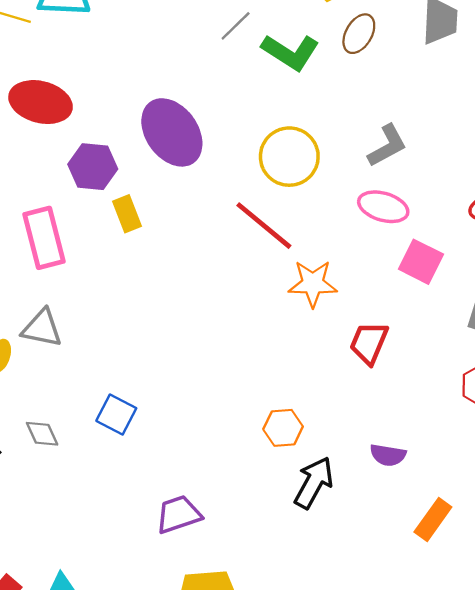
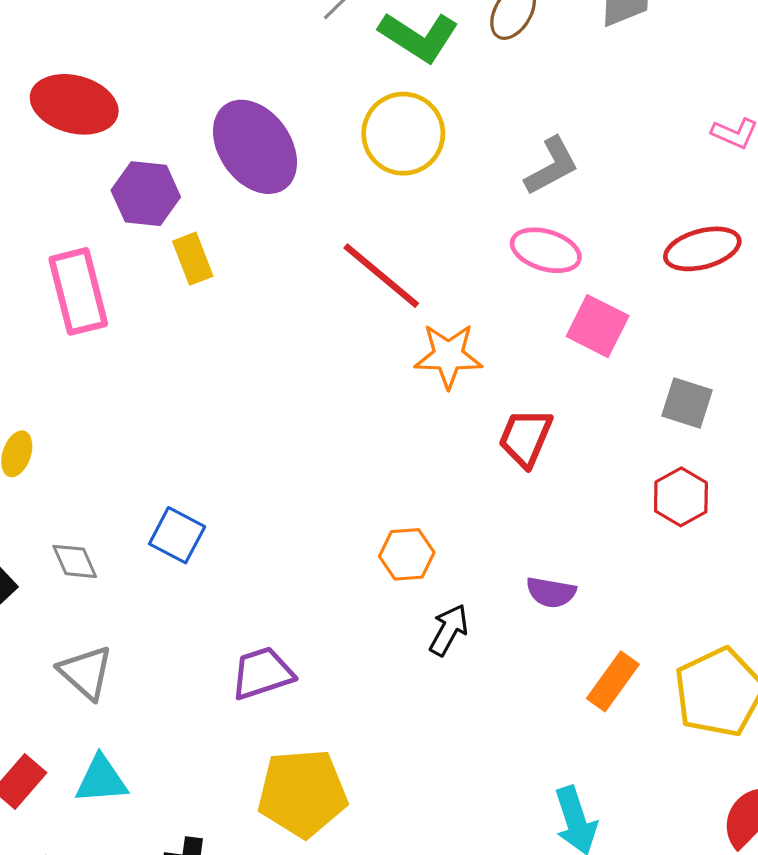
yellow circle: (289, 157) -> (403, 134), moved
gray triangle: (42, 328) -> (86, 672), moved, turned 30
black arrow: (314, 483) -> (449, 630), size x0.7

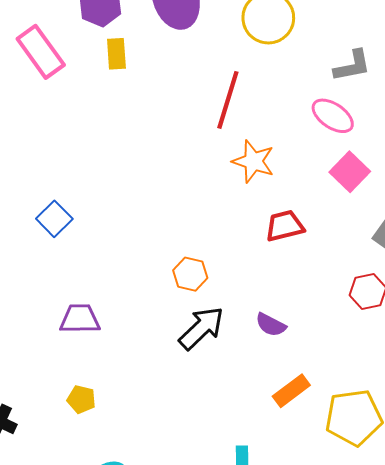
red line: (381, 276) -> (228, 100), turned 50
pink rectangle: (78, 291) -> (41, 52), turned -39
red trapezoid: (525, 438) -> (285, 226), turned 36
black arrow: (449, 630) -> (201, 328), size x1.5
yellow pentagon: (302, 793) -> (81, 399), size x0.5

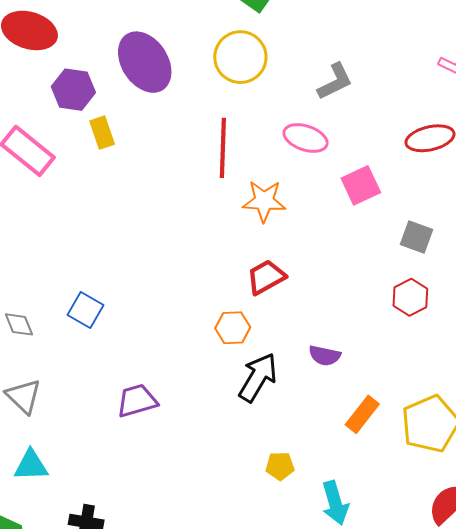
pink ellipse: (333, 116) -> (306, 138), moved
pink square: (350, 172) -> (361, 185), turned 36
red trapezoid: (285, 226) -> (266, 277), moved
yellow pentagon: (81, 399) -> (280, 466), moved

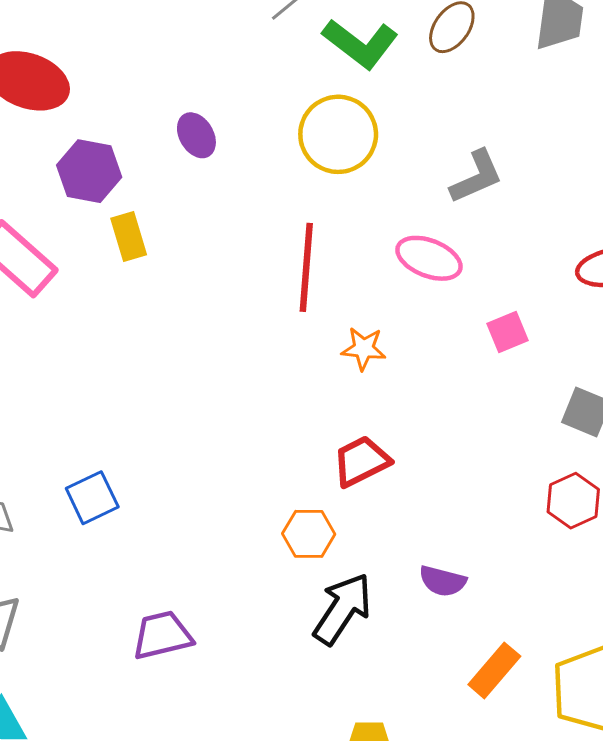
purple ellipse: (145, 62) -> (196, 135), size x0.5
pink square: (361, 185) -> (507, 332), size x0.7
orange star: (264, 201) -> (364, 349), size x0.7
blue square: (85, 310) -> (92, 498), turned 32

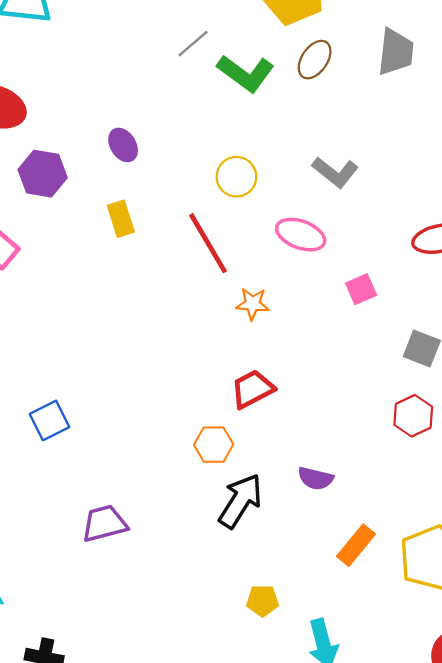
yellow circle: (338, 134) -> (236, 177), moved, size x0.7
gray L-shape: (476, 177) -> (335, 172), turned 63
yellow rectangle: (129, 237) -> (121, 219), moved
red line: (306, 267) -> (208, 243), turned -34

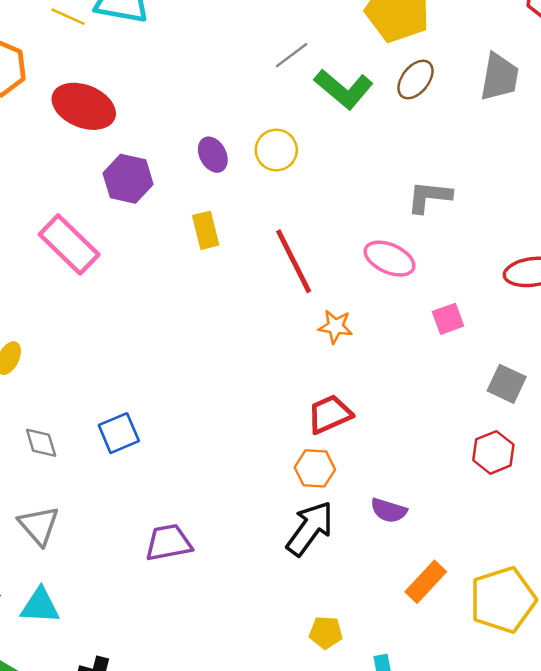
gray L-shape: (335, 172) -> (429, 197), turned 144
yellow circle: (236, 177) -> (276, 150), moved
orange hexagon: (214, 445) -> (315, 468), moved

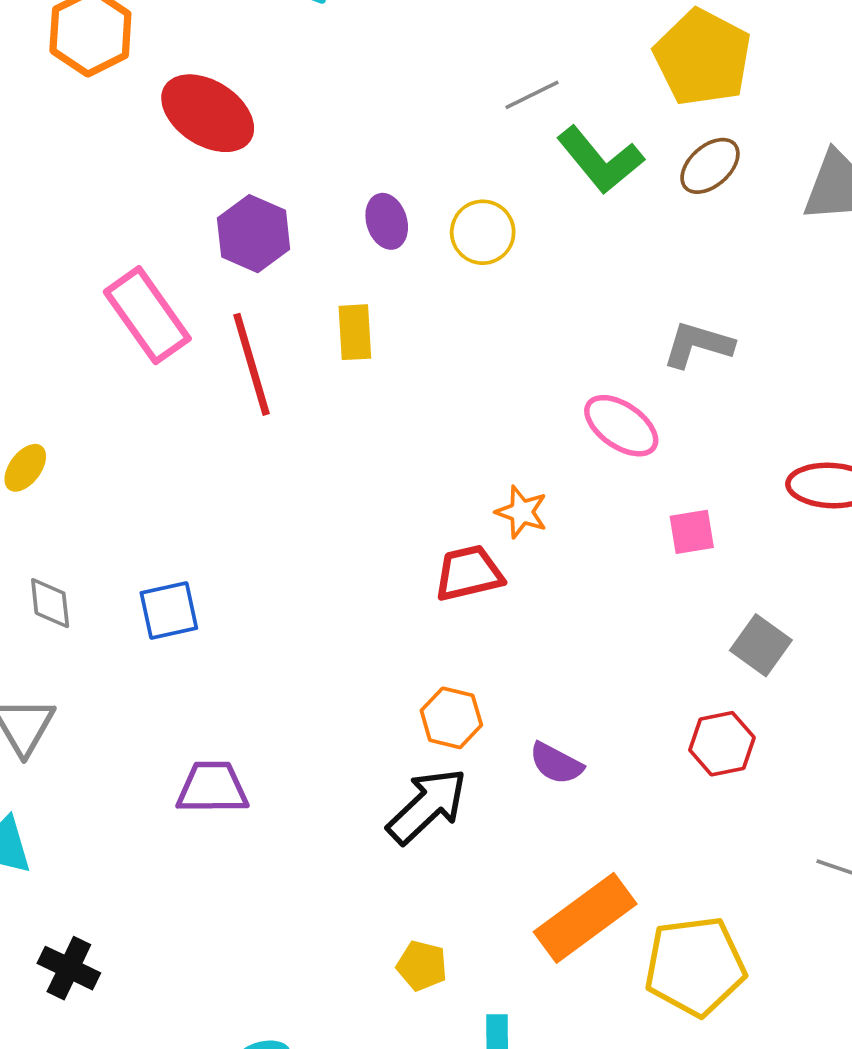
red line: (294, 261) -> (252, 364), moved
red trapezoid: (330, 414) -> (469, 573), moved
purple semicircle: (389, 510) -> (556, 763), moved
orange rectangle: (426, 582) -> (585, 918), size x1.5

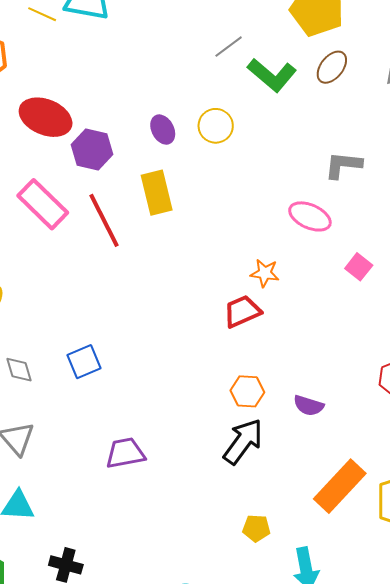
red ellipse: (208, 113) -> (46, 117), moved
yellow rectangle: (355, 332) -> (157, 193), size x1.4
pink square: (692, 532) -> (359, 267), turned -32

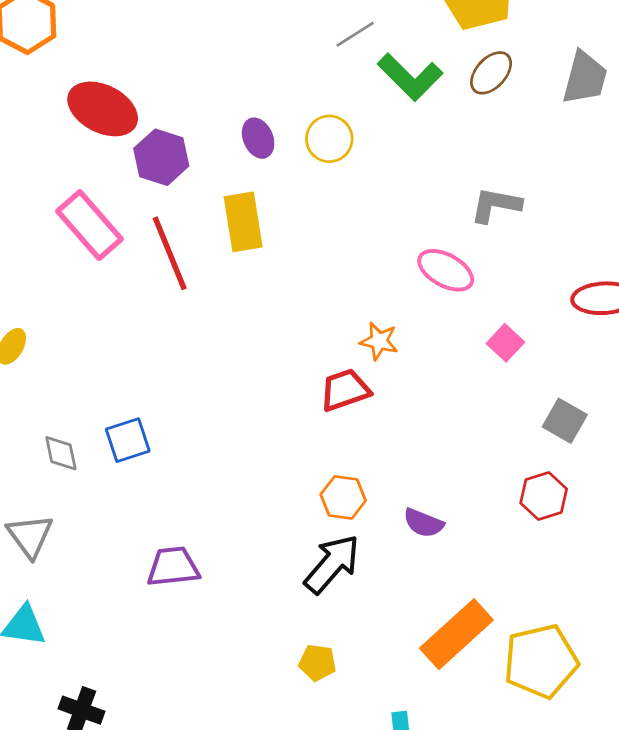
gray diamond: (19, 370) -> (61, 453), moved
yellow pentagon: (256, 528) -> (317, 663), moved

